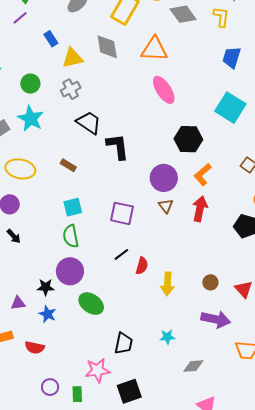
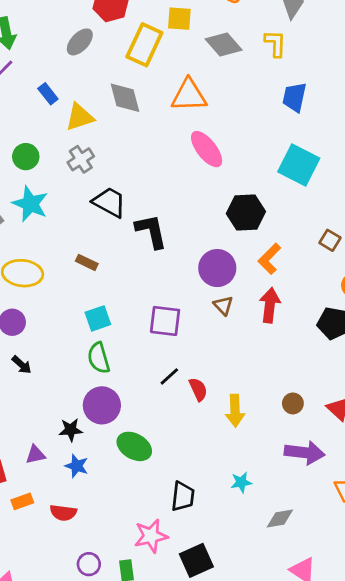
red semicircle: (142, 266) -> (198, 389), turned -36

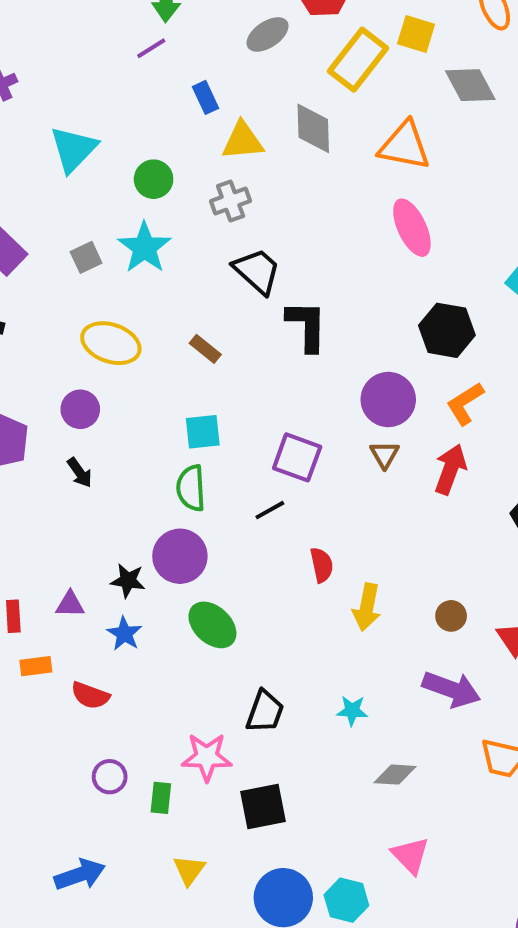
black line: (169, 376) -> (270, 510), moved

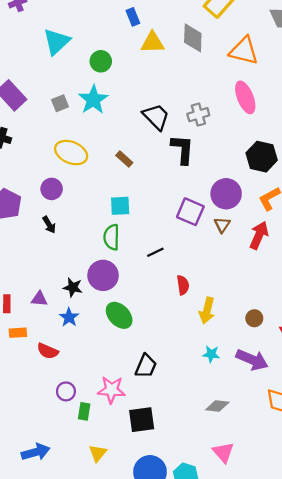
gray cross: (231, 201) -> (198, 115), moved
purple square: (297, 457) -> (190, 212), moved
cyan star: (352, 711) -> (211, 354), moved
purple circle: (110, 777) -> (66, 391), moved

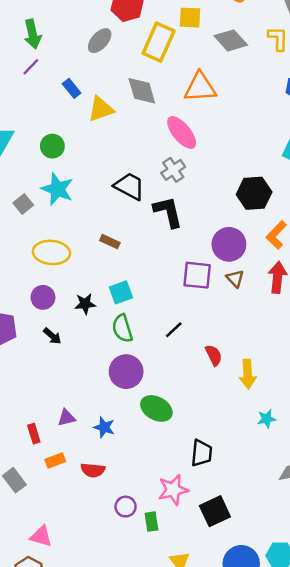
pink ellipse: (245, 97) -> (182, 132), moved
black star: (73, 287) -> (85, 304), moved

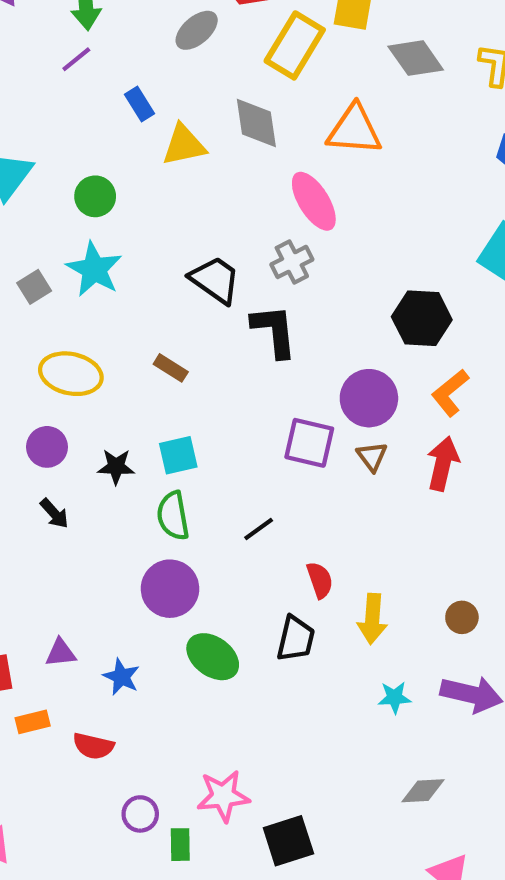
black trapezoid: (202, 453) -> (296, 639), moved

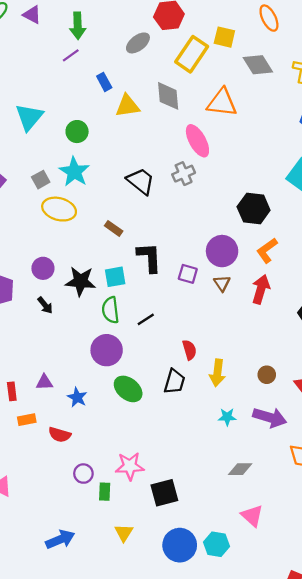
black L-shape: (274, 331) -> (149, 257), moved
yellow ellipse: (71, 374) -> (59, 209), moved
purple square: (309, 443) -> (188, 274), size x0.7
black star: (116, 467) -> (80, 281), size x1.5
black line: (259, 529) -> (146, 319), moved

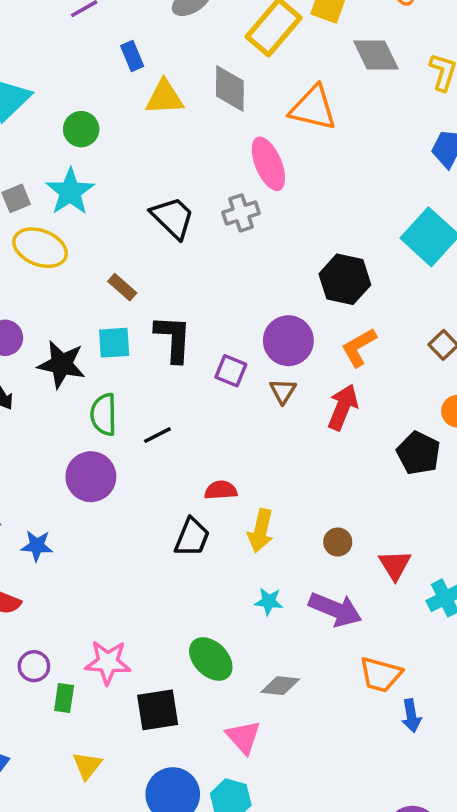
cyan square: (115, 277) -> (114, 343), moved
red semicircle: (189, 350) -> (221, 490), turned -84
green ellipse: (128, 389) -> (211, 659), moved
blue star: (77, 397) -> (37, 546), turned -30
pink triangle: (252, 516) -> (243, 737), moved

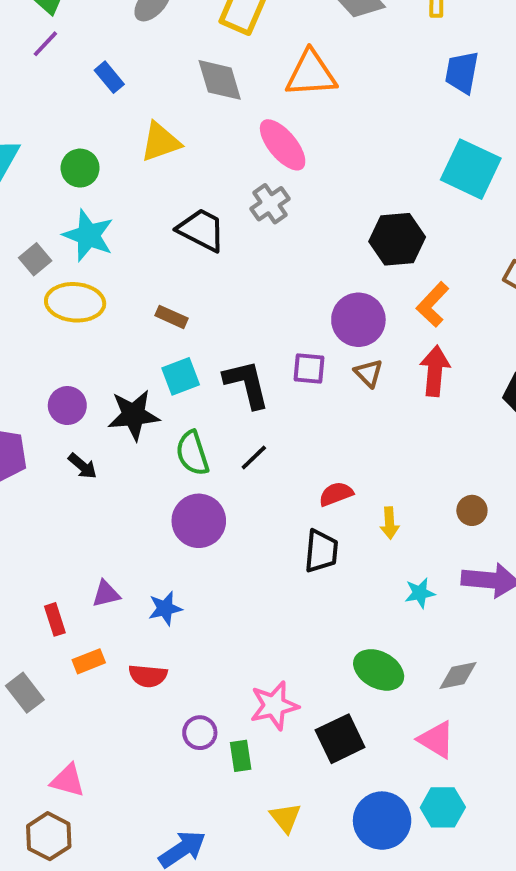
yellow triangle: (165, 97) -> (160, 142), moved
black L-shape: (173, 339) -> (247, 384), moved
yellow arrow: (261, 531) -> (390, 523), size x0.7

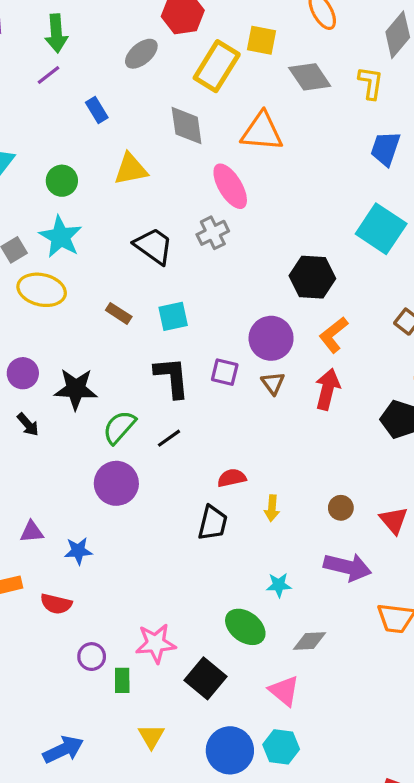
cyan square: (181, 376) -> (173, 316), moved
green semicircle: (192, 453) -> (119, 427), turned 51
cyan star: (420, 593) -> (279, 585), moved
black square: (340, 739) -> (206, 678), turned -33

